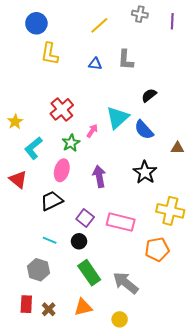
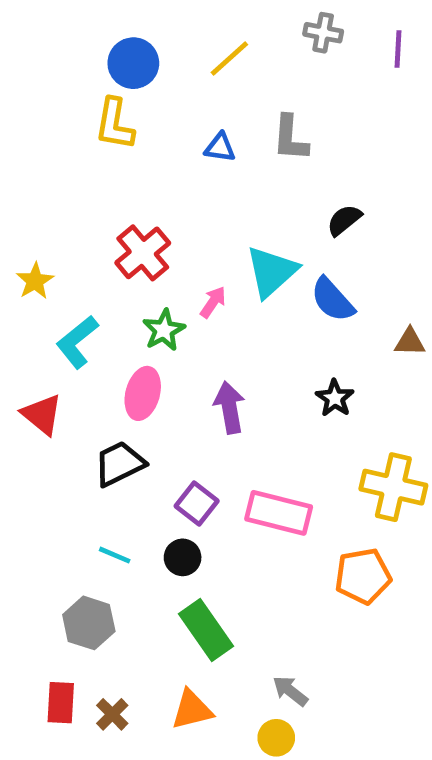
blue circle: (36, 23) -> (133, 63), moved
black star: (145, 172) -> (335, 398), size x0.7
gray arrow: (126, 283) -> (290, 691), moved, size x0.6

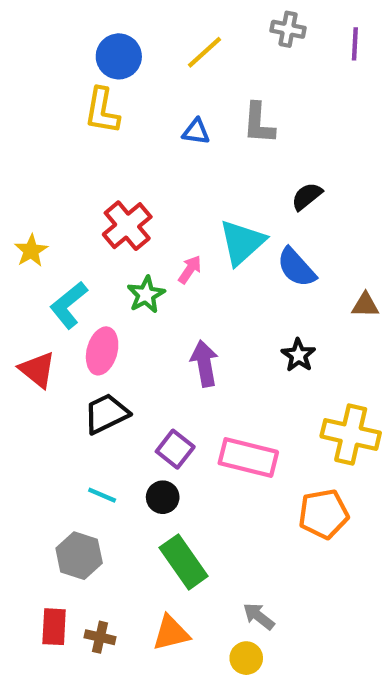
pink ellipse: (143, 393) -> (102, 351), moved
brown cross: (112, 714) -> (100, 637), turned -32

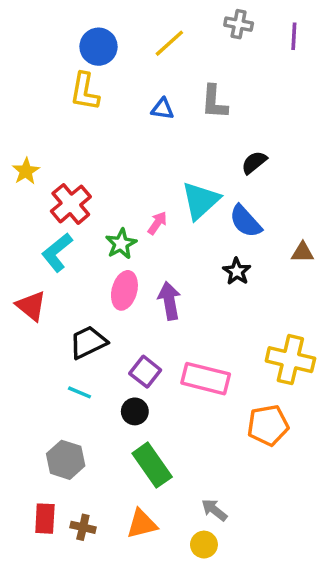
red cross: (127, 226) -> (71, 204), moved
yellow star: (31, 251) -> (26, 171), moved
pink ellipse: (102, 351) -> (124, 290), moved
black star: (298, 355) -> (237, 271), moved
cyan line: (102, 495) -> (79, 392), moved

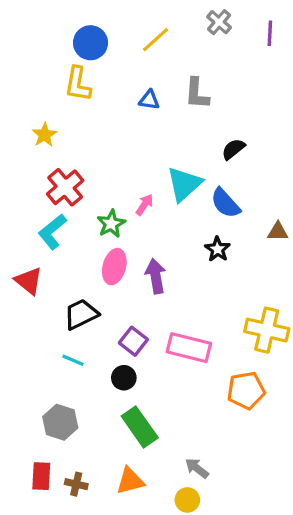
gray cross: (239, 24) -> (219, 22), turned 30
yellow star: (26, 171) -> (44, 135), moved

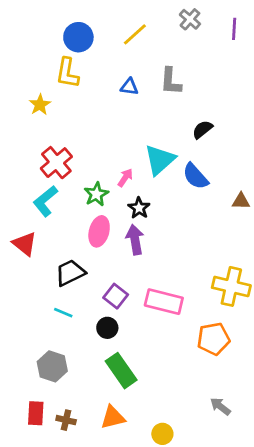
yellow star: (44, 135) -> (40, 105), moved
black star: (217, 249) -> (139, 208), moved
gray arrow: (197, 468) -> (220, 406), moved

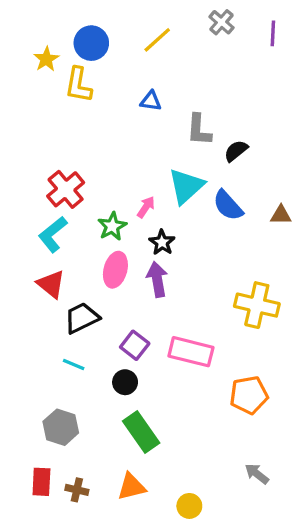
gray L-shape: (171, 81) -> (199, 130), moved
yellow star: (40, 105) -> (46, 59), moved
brown triangle: (241, 201) -> (281, 215), moved
red triangle: (25, 244) -> (51, 284), moved
yellow cross: (231, 286) -> (257, 305), moved

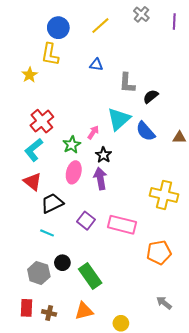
yellow star: (46, 59) -> (30, 75), moved
black circle: (125, 382) -> (62, 263), moved

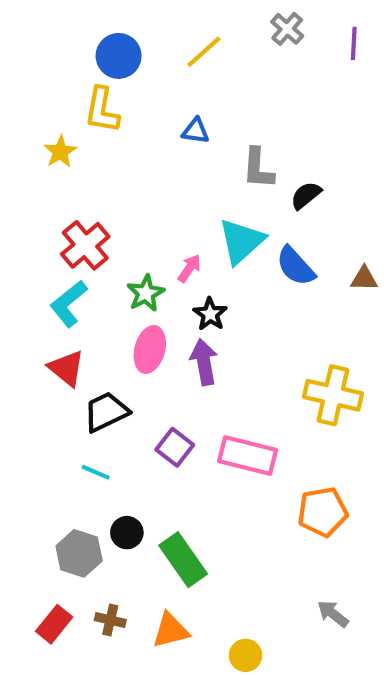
red rectangle: (26, 308) -> (54, 624), turned 36
brown cross: (49, 313) -> (110, 620), moved

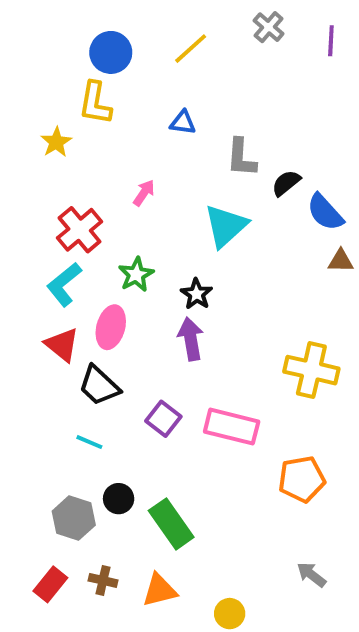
blue semicircle: (295, 266) -> (325, 212), moved
pink arrow: (189, 268) -> (144, 193), moved
pink ellipse: (150, 349) -> (111, 327), moved
black trapezoid: (106, 412) -> (99, 386), turned -111

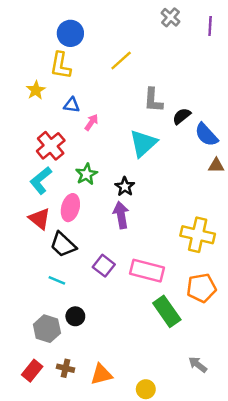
yellow line: (191, 49) -> (121, 61), moved
blue triangle: (183, 123) -> (72, 105), moved
orange pentagon: (302, 479) -> (201, 288), moved
green rectangle: (171, 524) -> (167, 311), moved

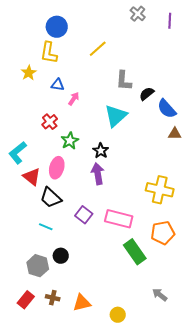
red cross: (51, 146) -> (50, 122), moved, size x0.7
cyan L-shape: (41, 180) -> (18, 153), moved

